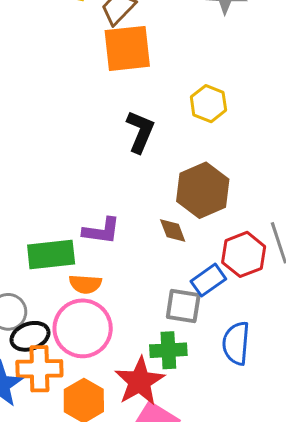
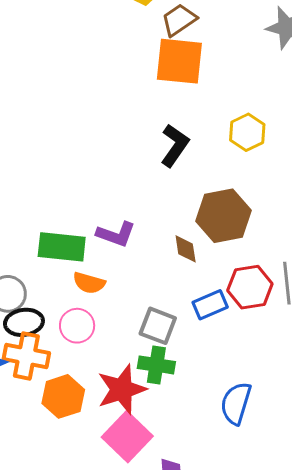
gray square: (183, 306) -> (158, 326), moved
pink circle: (83, 328) -> (77, 326), size x0.6
blue semicircle: (236, 343) -> (236, 403), moved

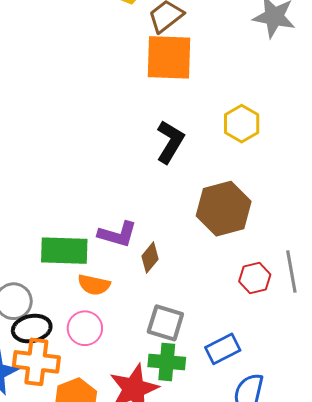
brown diamond: (186, 249) -> (150, 258), moved, turned 52
red hexagon: (250, 287) -> (255, 278), size x0.7
blue rectangle: (210, 305) -> (223, 349), moved

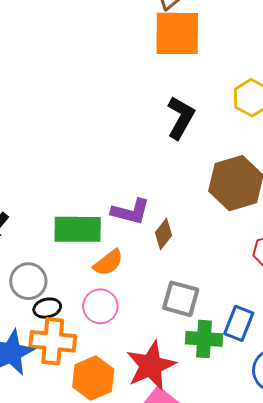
orange semicircle: (94, 285) -> (108, 263), turned -48
black ellipse: (32, 329) -> (47, 308), size x0.7
blue rectangle: (223, 349) -> (239, 323), turned -40
green cross: (167, 362) -> (204, 339), moved

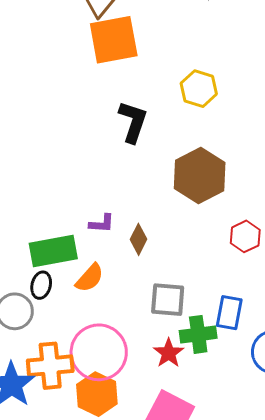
purple L-shape: (130, 212) -> (102, 224), size x0.7
pink circle: (100, 306) -> (99, 352), moved, size x1.6
black ellipse: (47, 308) -> (41, 285), moved, turned -52
red star: (151, 366) -> (169, 353), moved, size x0.6

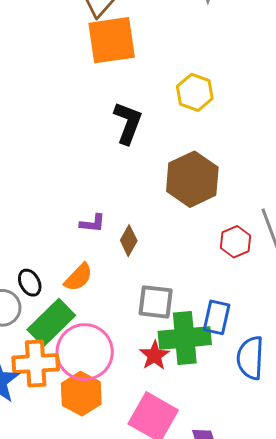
green rectangle: (53, 251) -> (51, 323), moved, turned -36
black ellipse: (41, 285) -> (30, 283), turned -44
green cross: (198, 334) -> (185, 338), size x1.4

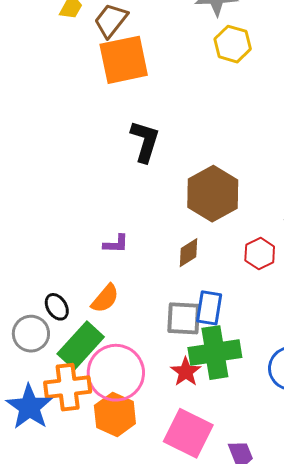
yellow hexagon: (195, 92) -> (233, 44), moved
brown diamond: (129, 241) -> (188, 253), moved, turned 32
blue rectangle: (217, 317) -> (209, 308), moved

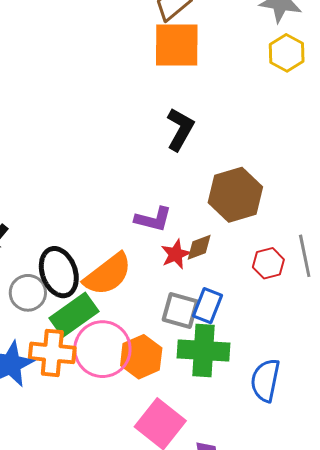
purple L-shape: (116, 244) -> (153, 219), moved, size x1.4
orange semicircle: (105, 298) -> (108, 274), size x1.6
black ellipse: (57, 307) -> (59, 272), size x1.8
red star: (186, 372) -> (176, 254), moved
orange hexagon: (115, 414) -> (141, 357), moved

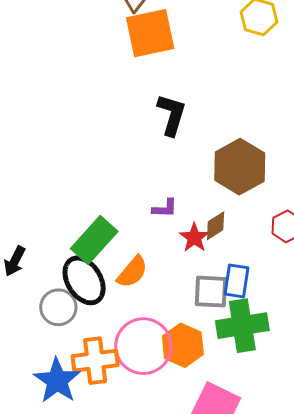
purple L-shape: (153, 219) -> (165, 208), size x0.7
orange semicircle: (108, 274) -> (132, 272), size x0.7
green rectangle: (74, 315) -> (94, 240), moved

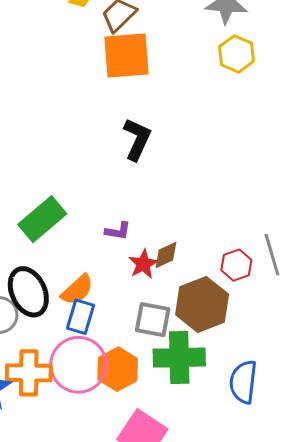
brown hexagon: (240, 167) -> (202, 305), moved
green rectangle: (94, 240) -> (42, 219), moved
blue rectangle: (236, 281) -> (80, 317), moved

